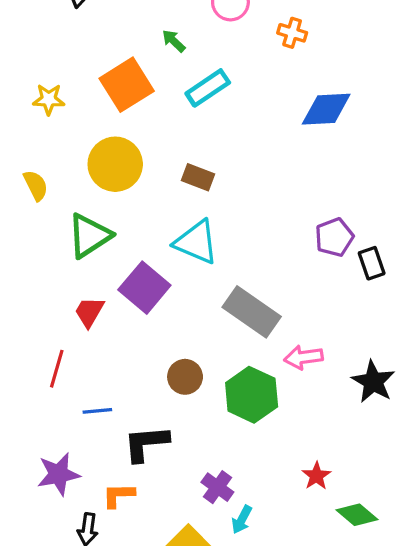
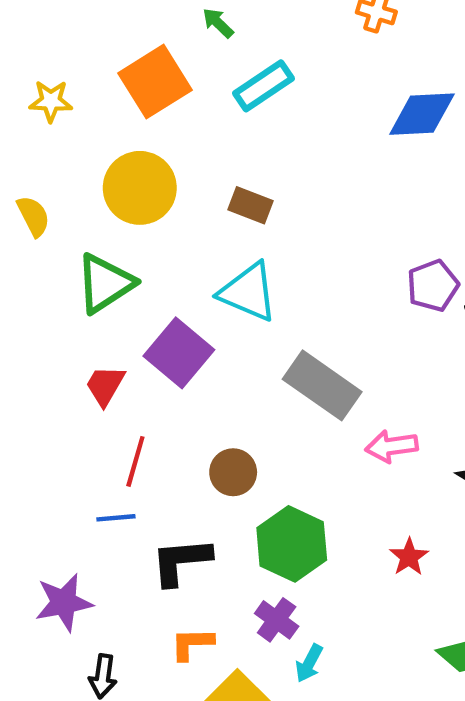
red line: (57, 369) -> (135, 461), moved
green hexagon: (252, 395) -> (292, 544), moved
red star: (316, 476) -> (409, 557), moved
orange L-shape: (118, 495) -> (192, 644), moved

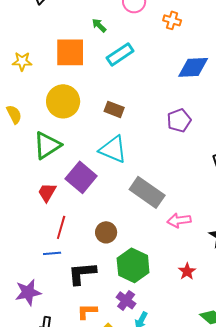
orange square: (155, 82) -> (70, 52), turned 32
purple pentagon: (433, 286) -> (179, 120), moved

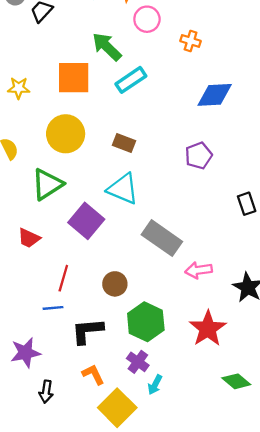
green arrow: (99, 25) -> (107, 47), size x1.8
red trapezoid: (47, 192) -> (29, 238), moved, turned -95
red star: (187, 271) -> (208, 329), size x1.8
orange L-shape: (87, 311) -> (93, 374), turned 65

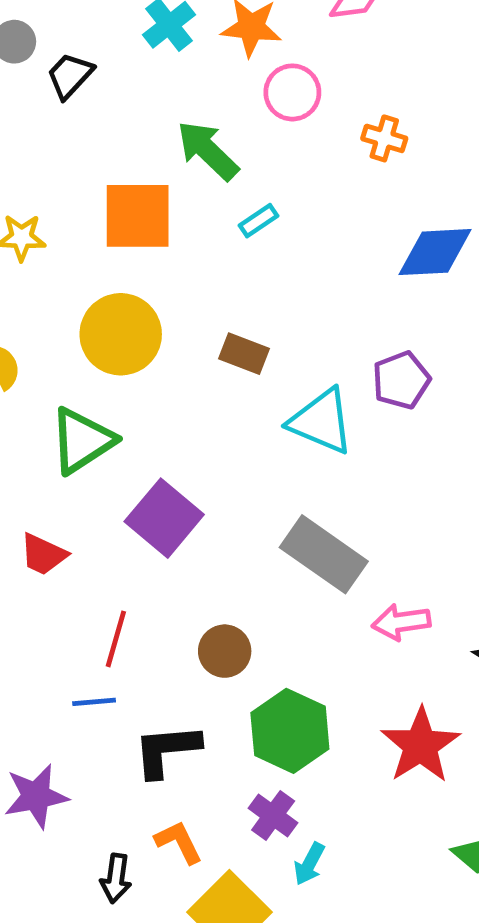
cyan rectangle: (131, 80) -> (259, 221), size x0.6
cyan triangle: (123, 189) -> (321, 421), moved
black arrow: (46, 392) -> (116, 878), moved

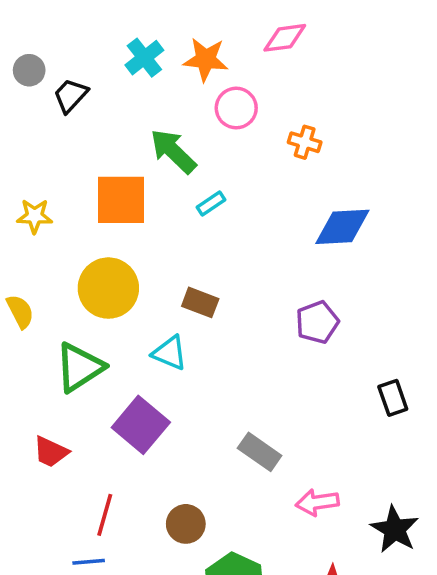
cyan triangle: (321, 421) -> (170, 353), moved, size x0.7
gray rectangle: (324, 554) -> (260, 452), size x0.7

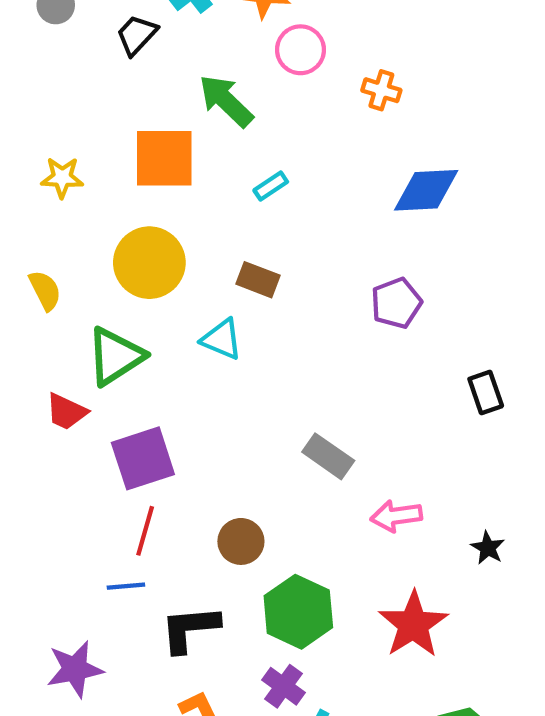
black trapezoid: (71, 95) -> (137, 35), moved
cyan rectangle: (211, 203) -> (271, 186), moved
purple square: (141, 425) -> (143, 458), moved, turned 32
red trapezoid: (51, 452) -> (66, 412), moved
black star: (395, 529) -> (488, 548), size x0.6

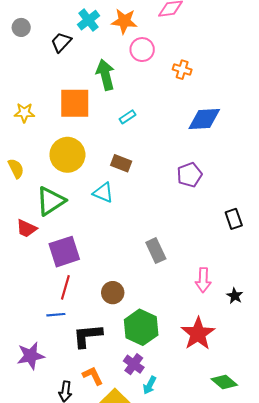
green arrow: (226, 101) -> (105, 75), turned 32
gray rectangle: (328, 456) -> (156, 251), turned 30
pink arrow: (396, 516) -> (203, 280), moved, turned -80

